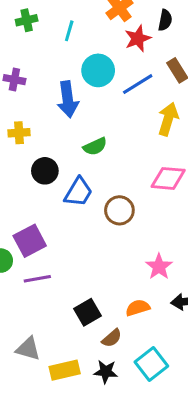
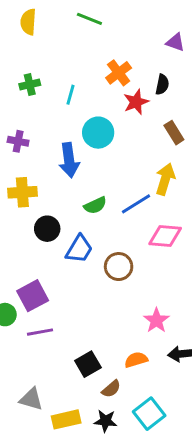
blue line: (138, 84) -> (136, 204), moved
yellow cross: (19, 133) -> (22, 192), size x1.4

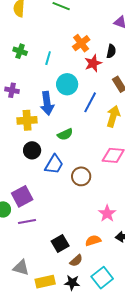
green cross: (30, 84) -> (20, 51), turned 32
yellow cross: (22, 192) -> (27, 120), moved
blue line: (136, 204) -> (90, 102), moved, turned -30

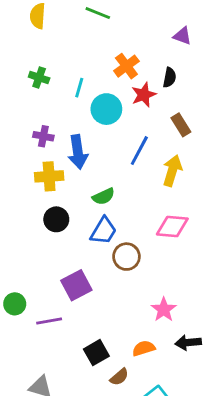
cyan circle: (67, 84) -> (106, 109), moved
purple cross: (12, 90) -> (43, 136), moved
blue trapezoid: (54, 164) -> (104, 231), moved
purple square: (22, 196) -> (76, 285), moved

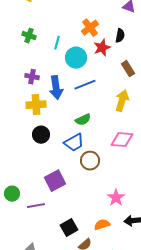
blue line: (139, 151) -> (85, 85), moved, turned 40
green semicircle: (104, 196) -> (83, 120), moved
blue trapezoid: (104, 231) -> (74, 143), turned 30

